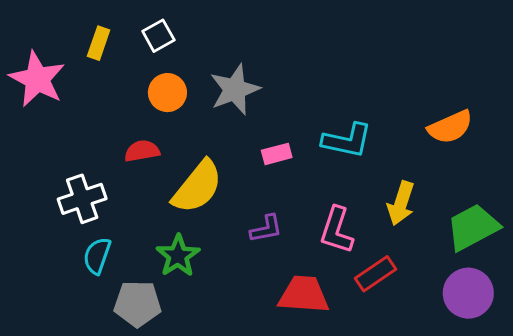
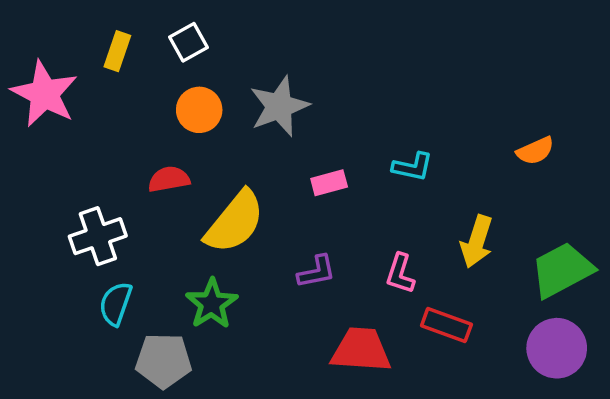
orange semicircle: (450, 127) -> (535, 151), size x0.7
cyan L-shape: (347, 140) -> (413, 167), size x0.7
pink L-shape: (337, 230) -> (400, 273), size x0.7
red rectangle: (375, 274) -> (446, 325), turned 54

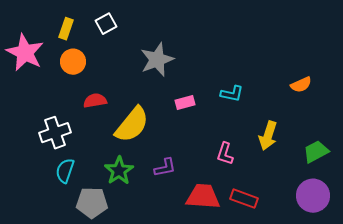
orange circle: (199, 110) -> (73, 62), moved
green trapezoid: (562, 270) -> (316, 152), size x0.7
purple L-shape: (317, 272) -> (165, 168), moved
red rectangle: (446, 325) -> (244, 199), moved

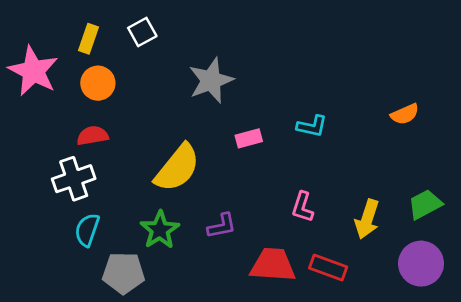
red semicircle: (95, 101) -> (93, 136), moved
yellow arrow: (268, 136) -> (367, 219), moved

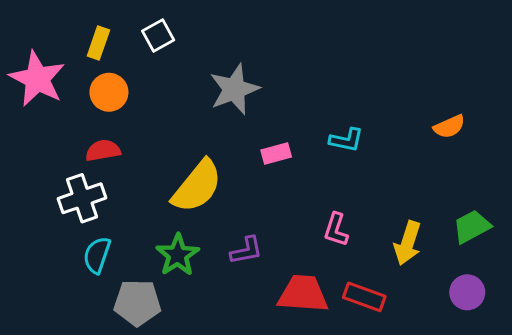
purple circle: (421, 264) -> (467, 292), size x0.7

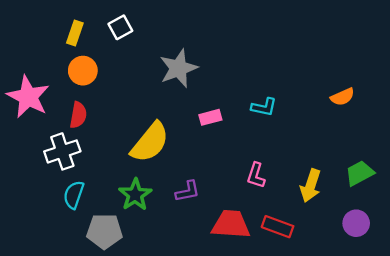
pink star: (37, 79) -> (28, 97), moved
red semicircle: (103, 150) -> (78, 115), turned 110

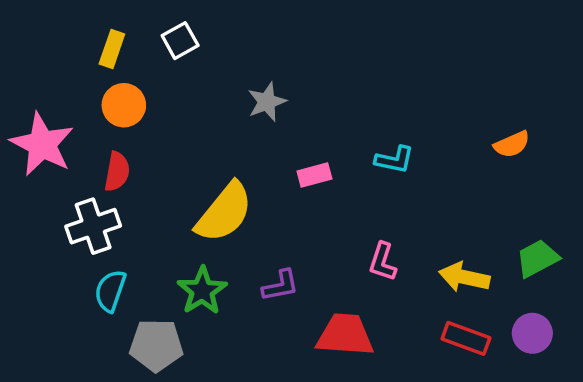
gray star: (178, 68) -> (267, 102), size x0.7
yellow arrow: (311, 186) -> (464, 277), turned 84
red rectangle: (278, 227) -> (466, 338), moved

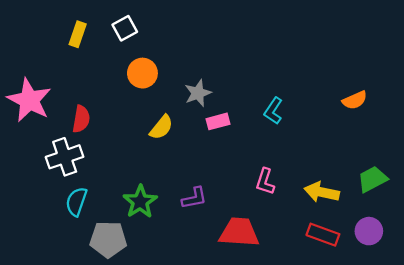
gray star: (267, 102) -> (198, 93), moved
orange circle: (124, 105) -> (142, 73), moved
cyan L-shape: (394, 160) -> (273, 111), turned 112
yellow semicircle: (224, 212) -> (161, 127), moved, size x0.6

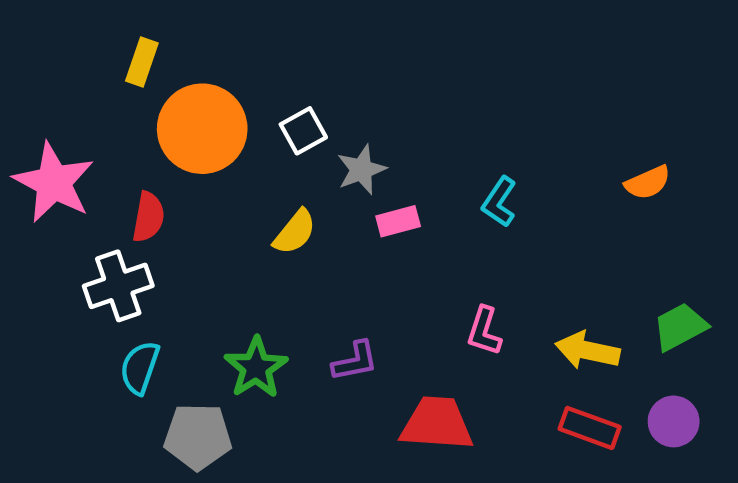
white square: (125, 28) -> (303, 131), moved
orange circle: (142, 73) -> (202, 129), moved, size x1.6

